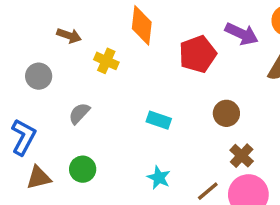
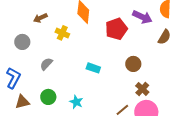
brown arrow: (69, 36) -> (40, 18), turned 136
cyan star: (159, 178) -> (76, 102), moved

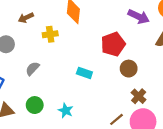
red pentagon: (116, 29) -> (113, 44), moved
yellow cross: (62, 33) -> (50, 34), turned -32

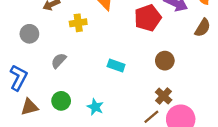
red pentagon: (113, 44) -> (148, 18), moved
brown cross: (139, 96) -> (164, 96), moved

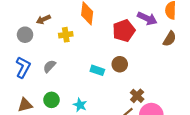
gray circle: (29, 34) -> (25, 35), moved
brown circle: (165, 61) -> (120, 64), moved
blue L-shape: (18, 78) -> (23, 67), moved

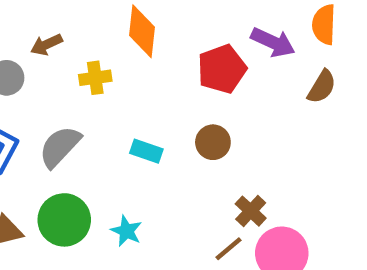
gray semicircle: (49, 66) -> (60, 147), size x1.5
cyan rectangle: (97, 70) -> (146, 151), moved
green circle: (51, 100) -> (64, 220), size x1.5

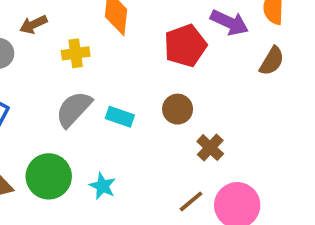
gray semicircle: (60, 147) -> (74, 109), moved
brown cross: (251, 211) -> (210, 148), moved

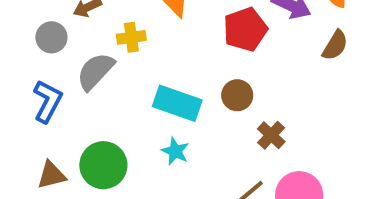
gray semicircle: (74, 109) -> (95, 71), moved
cyan rectangle: (120, 117) -> (177, 103), size x1.6
cyan star: (103, 186) -> (175, 151), moved

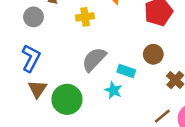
gray semicircle: (95, 71) -> (94, 59), moved
cyan rectangle: (177, 103) -> (126, 71), moved, size x0.6
brown triangle: (51, 175) -> (37, 89), moved, turned -42

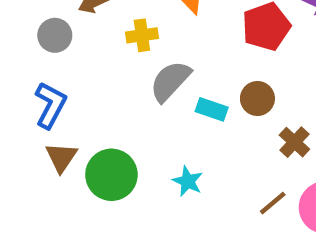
gray semicircle: (94, 59) -> (170, 81), moved
cyan rectangle: (126, 71) -> (212, 109), moved
cyan star: (113, 90) -> (188, 181), moved

